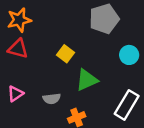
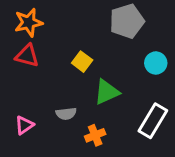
pink triangle: (15, 94) -> (24, 125), moved

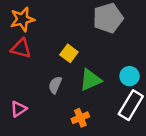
cyan circle: (156, 63) -> (130, 76), moved
gray semicircle: (66, 114) -> (55, 85), moved, turned 120

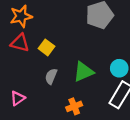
yellow square: (69, 53) -> (46, 47), moved

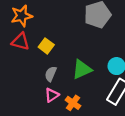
pink triangle: (18, 98) -> (52, 95), moved
orange cross: (74, 106) -> (73, 103), turned -32

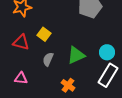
red triangle: (20, 41) -> (21, 42), moved
pink triangle: (52, 95) -> (21, 78), moved, turned 40

